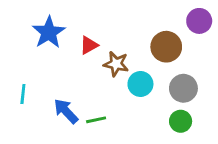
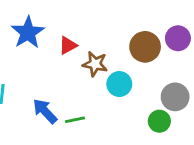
purple circle: (199, 21) -> (178, 38), moved
gray circle: (183, 88) -> (175, 97), moved

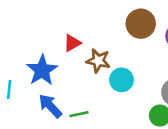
blue star: (28, 33) -> (42, 70), moved
brown circle: (145, 47) -> (141, 24), moved

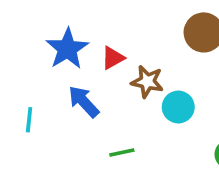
blue star: (42, 70) -> (67, 49), moved
blue arrow: (50, 106) -> (84, 102), moved

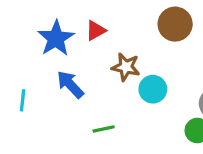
red triangle: (113, 58) -> (96, 30), moved

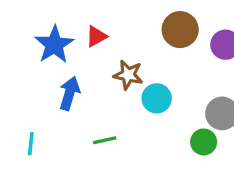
blue arrow: (70, 84) -> (69, 93), turned 60
cyan line: (23, 100) -> (31, 144), moved

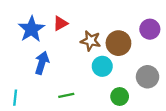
brown circle: (180, 30) -> (118, 43), moved
brown star: (128, 75) -> (91, 41), moved
green circle: (204, 142) -> (120, 97), moved

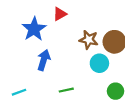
red triangle: (60, 23) -> (60, 14), moved
cyan line: (15, 98) -> (19, 92), turned 64

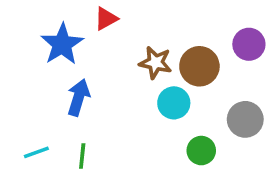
green line: (66, 90) -> (82, 156), moved, turned -72

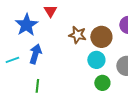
red triangle: (106, 19) -> (50, 11), turned -32
cyan circle: (174, 103) -> (96, 60), moved
cyan line: (36, 152) -> (12, 60), moved

